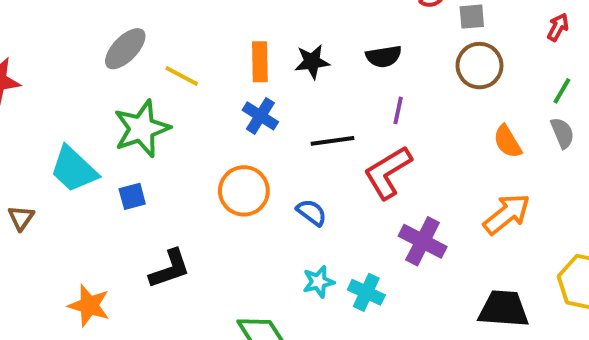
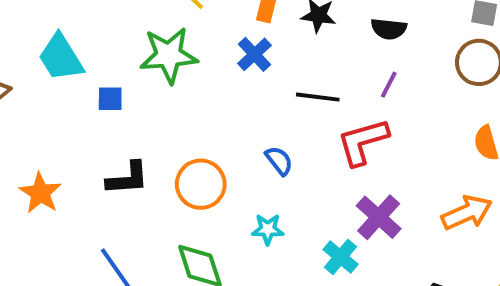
green star: (142, 129) -> (169, 55), moved
orange circle: (244, 191) -> (201, 184), moved
cyan cross: (366, 292) -> (340, 257), moved

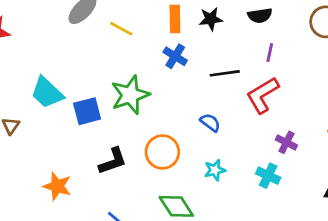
green star: (169, 55) -> (130, 95), moved
blue square: (110, 99) -> (87, 111), size x1.5
purple cross: (379, 217) -> (286, 142), size x0.7

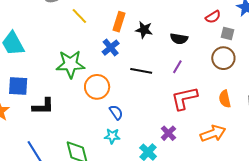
red L-shape: (263, 95) -> (184, 98), moved
blue square: (87, 111) -> (18, 86), moved
blue semicircle: (210, 123) -> (116, 112), moved
orange circle: (162, 152) -> (97, 87), moved

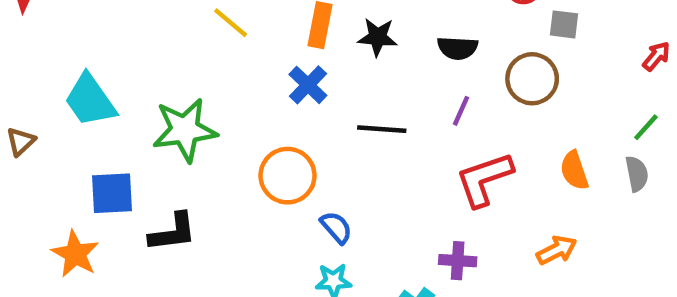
brown circle: (223, 58) -> (532, 79), moved
green star: (70, 64) -> (185, 130), moved
purple cross: (168, 133) -> (458, 261), turned -35
orange arrow: (213, 133) -> (557, 250), size x0.7

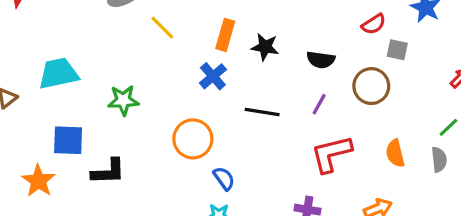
cyan trapezoid: (90, 100) -> (58, 73), turned 108
green star: (185, 130) -> (123, 100), size x0.7

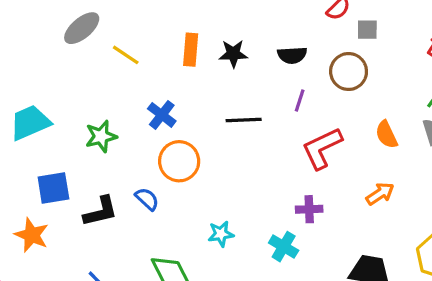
blue cross: (213, 76) -> (162, 115), moved
blue semicircle: (224, 178) -> (147, 199), moved

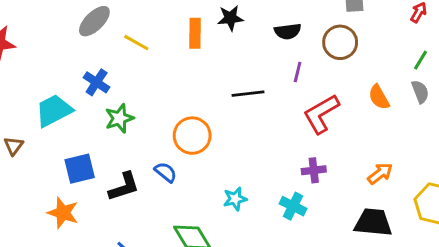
black star: (233, 54) -> (230, 18), moved
blue cross: (162, 115) -> (97, 82), moved
orange arrow: (380, 194) -> (380, 173), moved

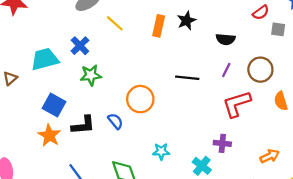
black star: (230, 18) -> (186, 21), turned -30
brown circle: (340, 42) -> (260, 70), moved
blue square: (80, 169) -> (54, 105), turned 30
orange star: (63, 213) -> (49, 135), moved

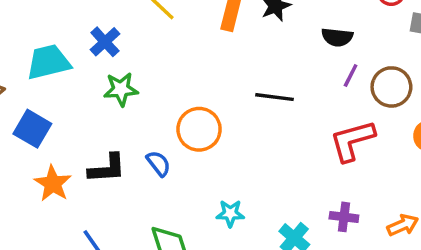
purple line: (226, 70) -> (351, 76), moved
blue square: (54, 105) -> (32, 129), moved
purple cross: (222, 143) -> (344, 217), moved

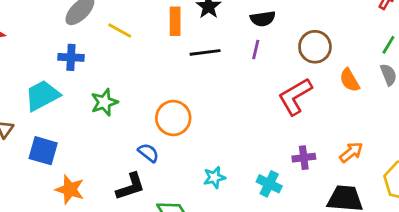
blue cross: (105, 42) -> (71, 57), moved, turned -30
purple line: (351, 76) -> (256, 50), moved
black line: (274, 97) -> (205, 52), moved
black L-shape: (107, 168) -> (130, 187), moved

